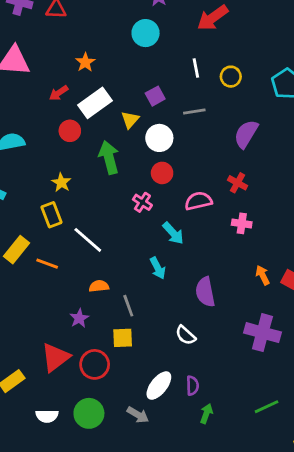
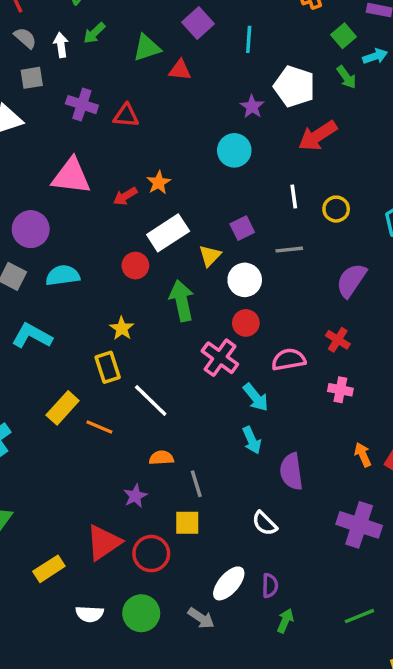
red arrow: (59, 93) -> (125, 196), moved
pink cross: (142, 202) -> (220, 358), size x1.5
cyan arrow: (158, 268) -> (252, 440), moved

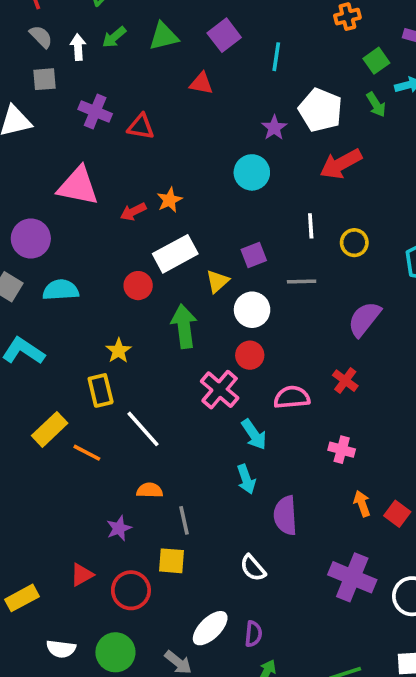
green triangle: (147, 48) -> (164, 36), moved
pink cross: (340, 390) -> (342, 450), moved
red triangle: (104, 542) -> (82, 575), size x0.6

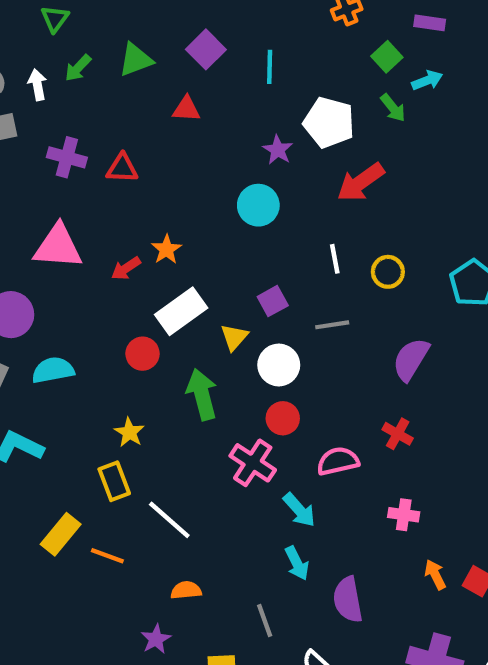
gray line: (184, 520) -> (265, 620), moved

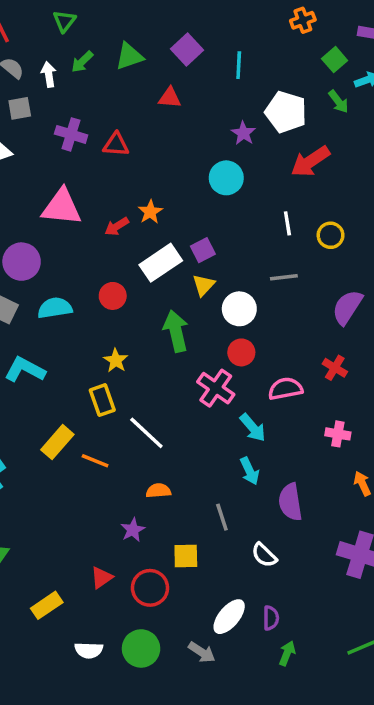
purple square: (273, 301) -> (203, 250), moved
red circle: (143, 354) -> (113, 296), moved

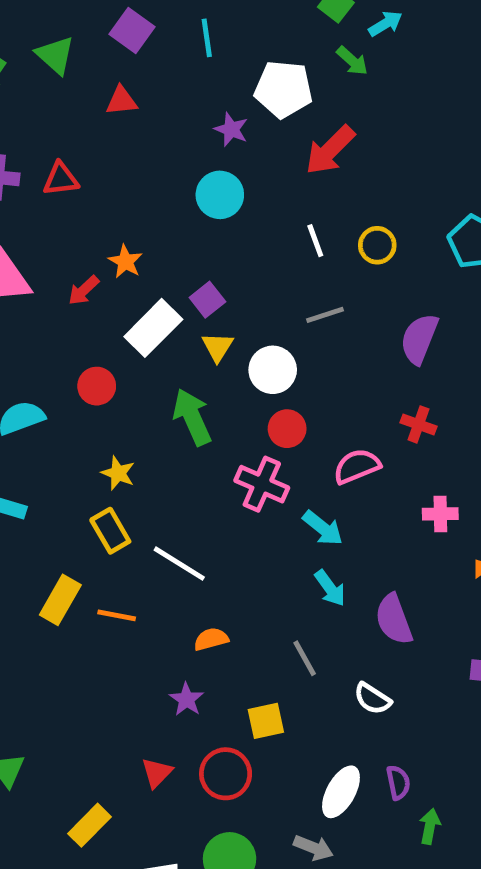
green triangle: (129, 56) -> (55, 55), turned -48

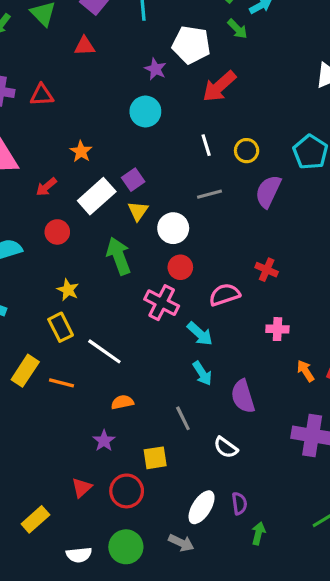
red arrow: (84, 290) -> (46, 187), moved
purple semicircle: (419, 339) -> (268, 191), moved

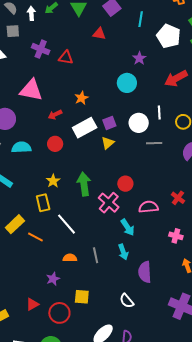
white pentagon: (191, 45) -> (169, 36), moved
white circle: (173, 228) -> (139, 123), moved
green arrow: (119, 256) -> (84, 184), moved
gray line: (183, 418) -> (96, 255), moved

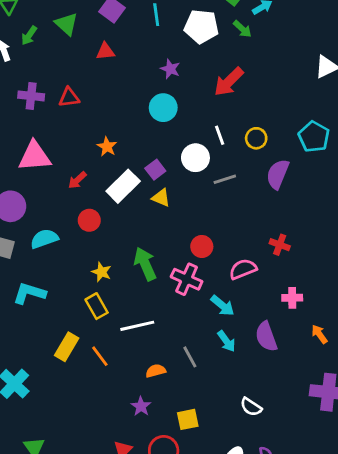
yellow triangle: (108, 143) -> (161, 198), turned -40
white line: (66, 224) -> (137, 326), turned -45
orange line: (35, 237) -> (100, 356), turned 42
purple semicircle: (145, 272) -> (266, 337), moved

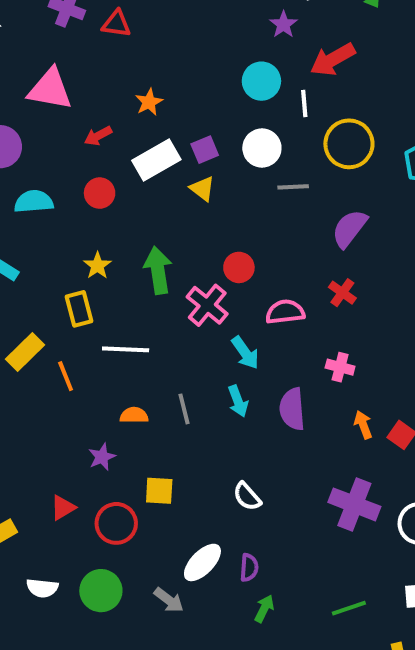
purple star: (170, 69) -> (283, 24), moved
cyan circle: (163, 108) -> (261, 81), moved
white line: (220, 135) -> (304, 104), moved
yellow circle: (256, 138) -> (349, 144), size x1.6
purple semicircle: (278, 174) -> (349, 228), moved

